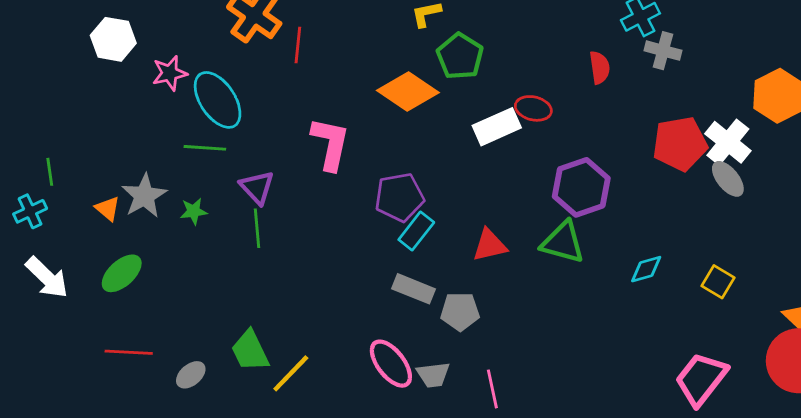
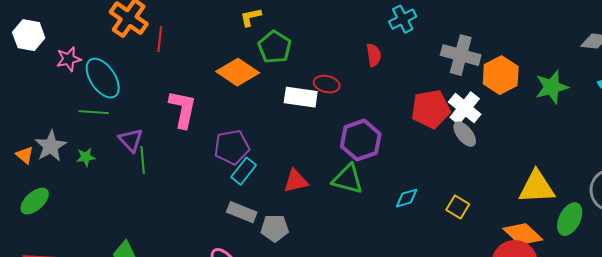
gray cross: (663, 51) -> (461, 55), moved, size x1.5
white rectangle: (497, 127) -> (301, 97), turned 32
green line: (257, 228) -> (143, 160), moved

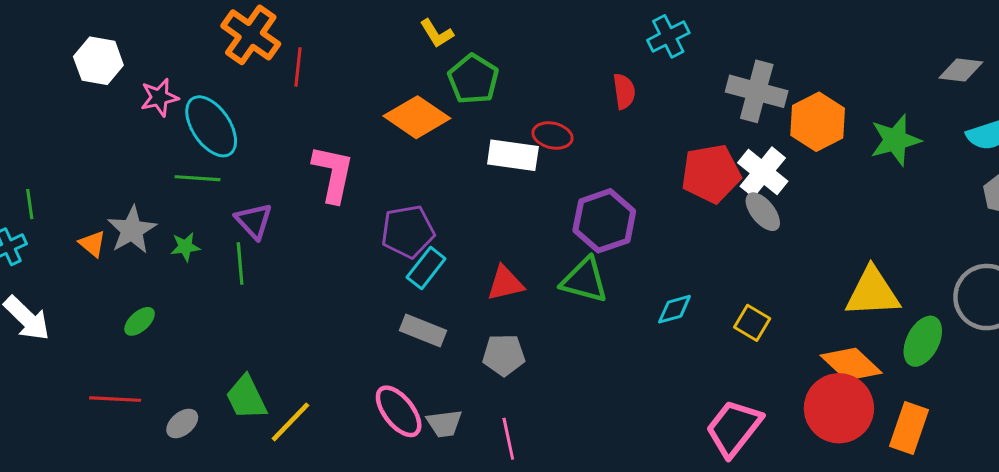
yellow L-shape: (251, 17) -> (437, 33), turned -110
green line: (143, 160) -> (240, 263), moved
green ellipse: (35, 201) -> (140, 321), moved, size x0.7
gray pentagon: (275, 228) -> (504, 355), moved

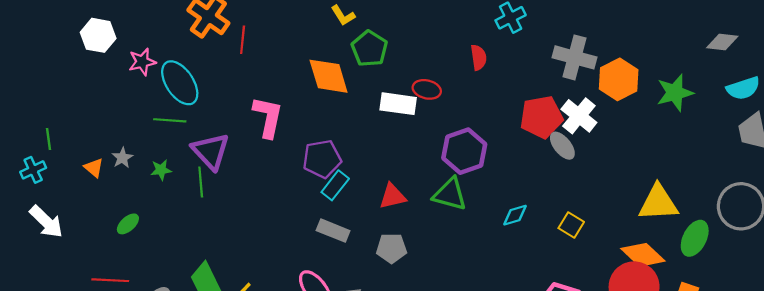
orange diamond: (417, 117) -> (329, 76), turned 39
gray ellipse: (763, 212) -> (562, 146), moved
purple triangle: (254, 221) -> (211, 151), size x1.4
gray star: (132, 230) -> (122, 158), size x0.6

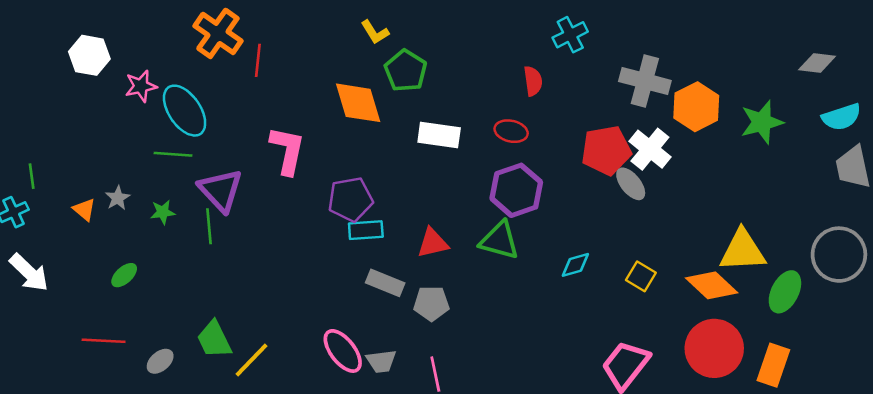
red ellipse: (427, 89) -> (511, 131), moved
cyan rectangle: (335, 185) -> (366, 230), turned 48
gray rectangle: (333, 231) -> (385, 283), moved
orange diamond: (643, 255) -> (712, 285), moved

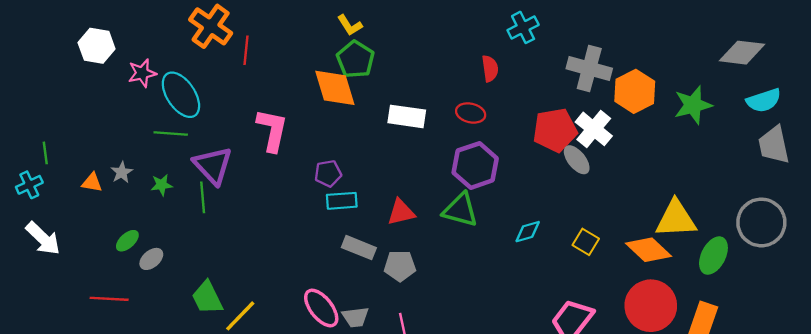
gray diamond: (817, 63) -> (742, 53), size x1.4
green pentagon: (406, 71) -> (355, 59), moved
purple pentagon: (350, 199) -> (328, 173), size x0.7
orange triangle: (84, 210) -> (92, 183), turned -30
gray ellipse: (160, 361) -> (151, 259), moved

